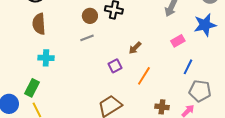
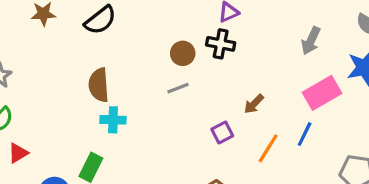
brown semicircle: (39, 24) -> (99, 85), moved
pink rectangle: (178, 41) -> (322, 93), size x1.6
blue line: (188, 67) -> (305, 134), moved

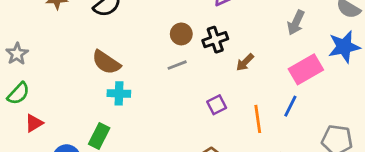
black cross: (221, 44) -> (215, 40), moved, turned -30
brown semicircle: (99, 85) -> (106, 62), turned -52
brown arrow: (254, 104) -> (245, 62), moved
orange line: (268, 148) -> (258, 119), turned -40

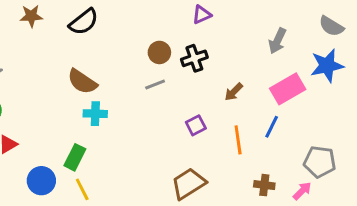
brown arrow: (245, 62) -> (234, 92), moved

